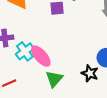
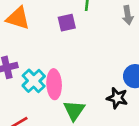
pink ellipse: (41, 56) -> (54, 84), turned 45

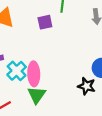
green triangle: (74, 110) -> (37, 95), moved

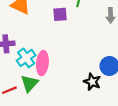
green triangle: (37, 95) -> (29, 83), moved

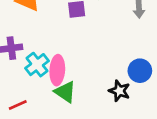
green triangle: (29, 83) -> (65, 92), moved, turned -36

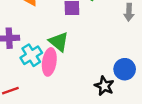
green triangle: (65, 92) -> (59, 42), moved

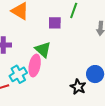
cyan cross: (31, 55) -> (18, 74), moved

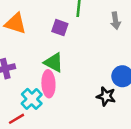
purple square: (55, 23) -> (60, 28), turned 32

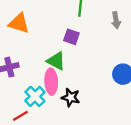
purple square: (60, 28) -> (71, 37), moved
black star: (106, 96) -> (71, 97), moved

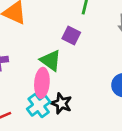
cyan cross: (35, 96) -> (39, 105), moved

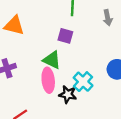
cyan cross: (39, 105) -> (83, 82), moved

